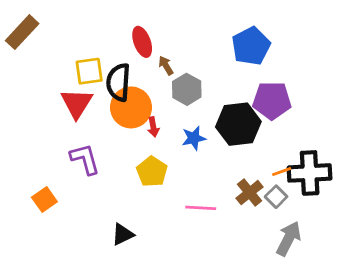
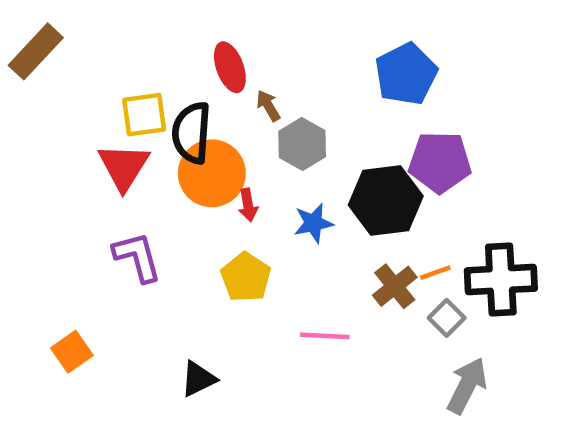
orange line: (282, 172) -> (435, 273), moved
brown cross: (250, 193) -> (395, 286), moved
orange square: (44, 199) -> (72, 352), moved

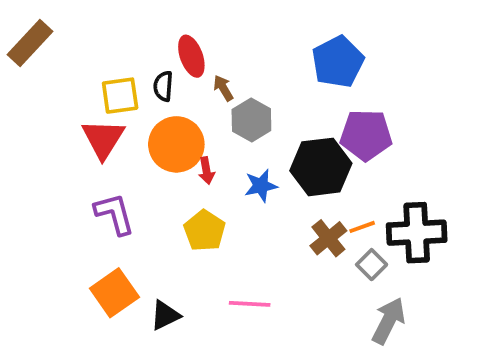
black semicircle: (192, 133) -> (163, 86), moved, size x0.6
pink line: (325, 336) -> (250, 304), moved
orange square: (72, 352) -> (114, 293), moved, size x1.4

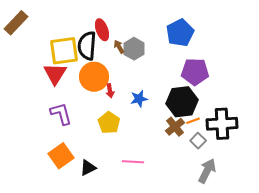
black semicircle: (163, 86) -> (87, 46), size x1.8
yellow square: (120, 96) -> (64, 51), size x1.4
gray hexagon: (251, 120) -> (134, 49), moved
black hexagon: (321, 167) -> (182, 102), moved

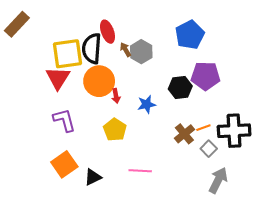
black hexagon: (182, 102) -> (180, 87), moved, size x0.7

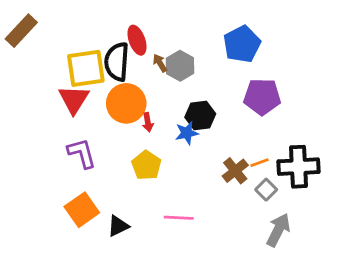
black hexagon: (180, 87) -> (200, 116), moved

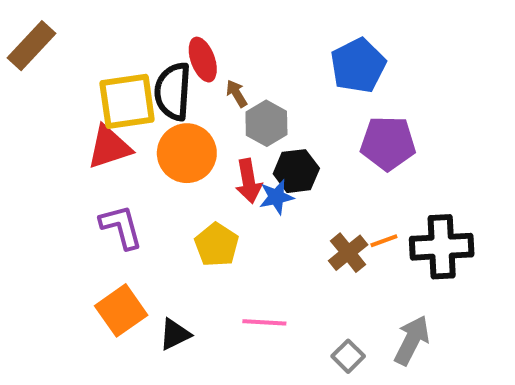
gray hexagon: (180, 66) -> (266, 123), moved
red triangle: (74, 99) -> (109, 147), turned 40
red arrow: (148, 122) -> (249, 181), moved, size x1.5
gray square: (266, 190) -> (348, 356), moved

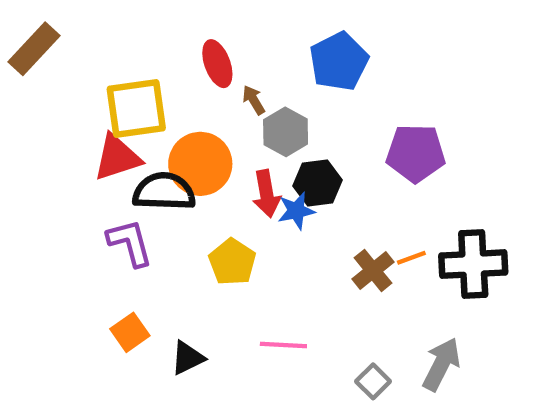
blue pentagon: (358, 66) -> (339, 61), moved
black semicircle: (173, 91) -> (164, 192), moved, turned 88
orange square: (121, 310) -> (130, 332), size x0.7

